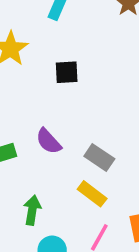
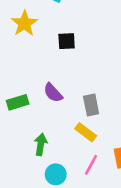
gray rectangle: (99, 158) -> (91, 105), turned 45

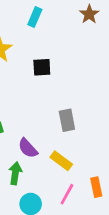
purple semicircle: (53, 93) -> (28, 148), moved
gray rectangle: (91, 105) -> (67, 120), moved

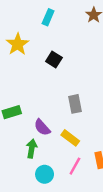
black square: (42, 67) -> (54, 59), turned 35

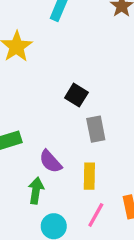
black square: (54, 59) -> (76, 95), moved
yellow rectangle: (70, 138) -> (89, 176), turned 54

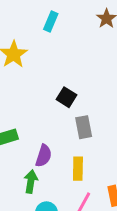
purple semicircle: (50, 161) -> (44, 156), turned -120

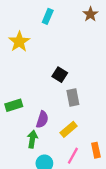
yellow rectangle: (78, 169) -> (69, 129), turned 49

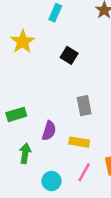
black square: (60, 75) -> (69, 55), moved
yellow rectangle: (69, 129) -> (79, 142), turned 49
green arrow: (32, 139) -> (25, 153), moved

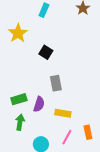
black square: (69, 55) -> (46, 52), moved
gray rectangle: (84, 106) -> (56, 83), moved
green rectangle: (16, 114) -> (19, 99), moved

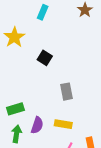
gray rectangle: (56, 83) -> (66, 92), moved
purple semicircle: (39, 104) -> (37, 125), moved

